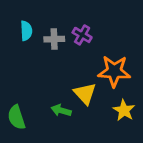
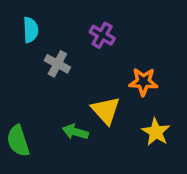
gray cross: (54, 39) -> (57, 64), moved, turned 30
orange star: (114, 71) -> (143, 82), size x0.7

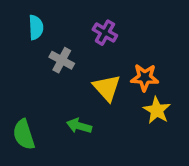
yellow triangle: (106, 110) -> (107, 88), moved
yellow star: (156, 132) -> (157, 110), moved

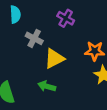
yellow triangle: (107, 88) -> (54, 59), moved, turned 45

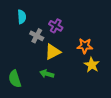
purple cross: (66, 18) -> (56, 26), moved

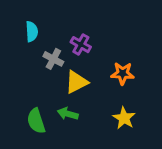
yellow star: (92, 65) -> (124, 118), moved
green semicircle: (15, 79) -> (36, 121), moved

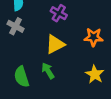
gray cross: (53, 59) -> (16, 26), moved
green arrow: (68, 114) -> (48, 71), turned 42

